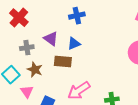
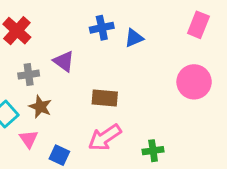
blue triangle: (74, 44) -> (134, 38), moved
brown rectangle: (63, 62) -> (105, 98), moved

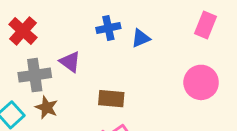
gray cross: (29, 75) -> (35, 75), size x1.5

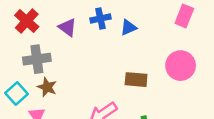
purple triangle: (70, 62) -> (67, 27), moved
brown rectangle: (111, 99) -> (136, 80), moved

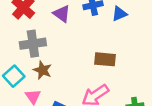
brown rectangle: (136, 80) -> (105, 59), moved

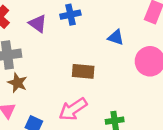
blue triangle: (119, 14) -> (116, 37), moved, turned 42

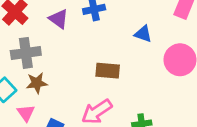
brown star: (17, 83) -> (37, 83), turned -30

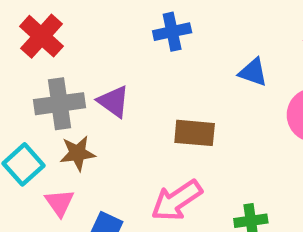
purple triangle: (59, 19) -> (114, 101), moved

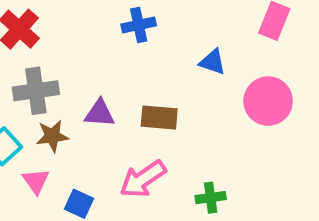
purple triangle: (114, 101) -> (100, 113), moved, turned -32

